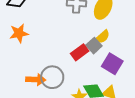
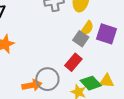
red rectangle: (80, 52) -> (73, 62), moved
purple square: (112, 64) -> (106, 34), moved

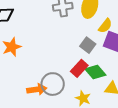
yellow semicircle: (87, 28) -> (105, 26), moved
green diamond: (91, 83) -> (95, 72), moved

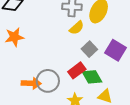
yellow semicircle: (105, 26) -> (77, 28), moved

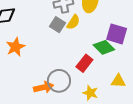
gray square: (89, 49) -> (58, 25), moved
green diamond: (92, 77) -> (104, 47), moved

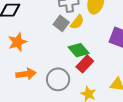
green diamond: (104, 47) -> (79, 50), moved
orange arrow: (44, 87) -> (26, 74), moved

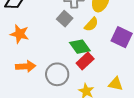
yellow semicircle: (77, 22) -> (91, 24), moved
orange star: (17, 42) -> (20, 34), turned 30

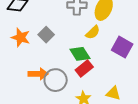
gray square: (65, 19) -> (46, 35), moved
orange arrow: (26, 66) -> (38, 74), moved

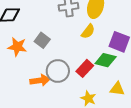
green diamond: (80, 54) -> (106, 60), moved, turned -35
gray circle: (56, 80) -> (58, 71), moved

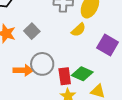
green diamond: (106, 60) -> (82, 74), moved
red rectangle: (85, 68) -> (65, 76), moved, turned -60

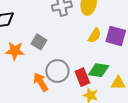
yellow semicircle: (78, 30) -> (95, 35), moved
orange arrow: (23, 70) -> (41, 82), turned -108

